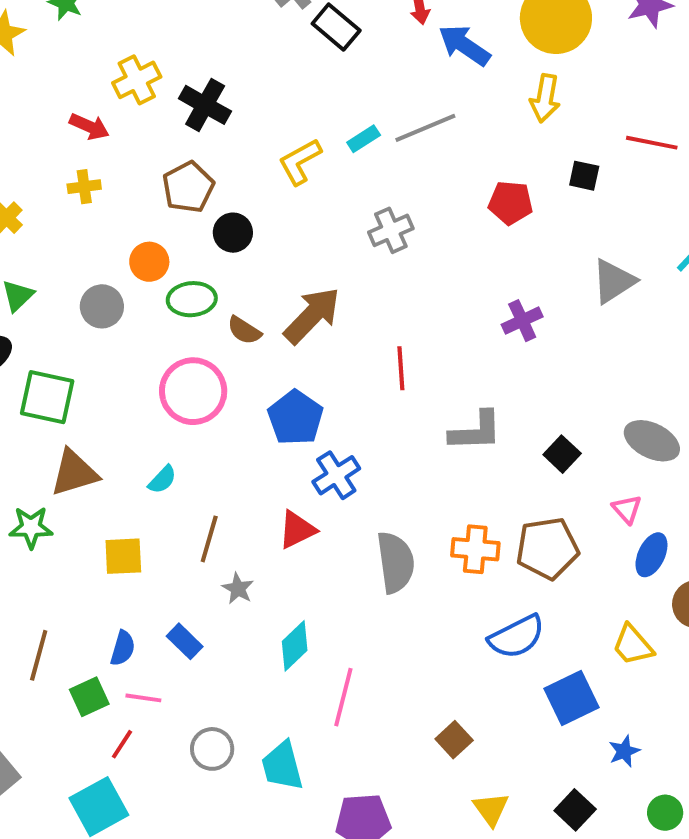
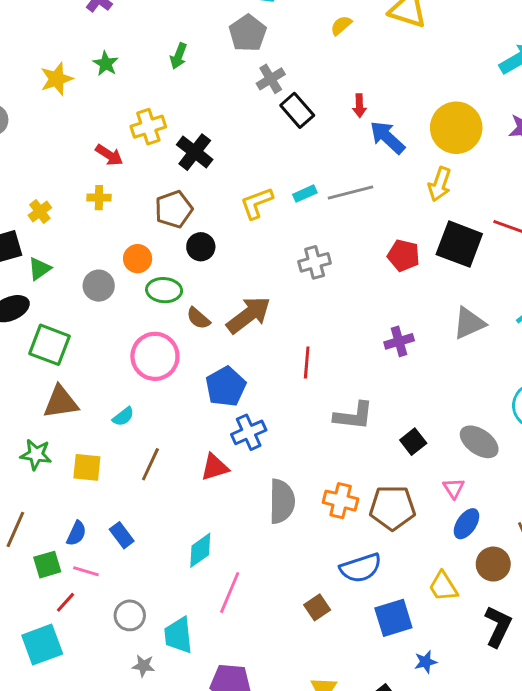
black square: (584, 176) -> (459, 244), size x2.0
green star: (31, 527) -> (36, 454), moved
gray star: (238, 589) -> (143, 666), moved, turned -30
brown square: (454, 740) -> (317, 607), moved

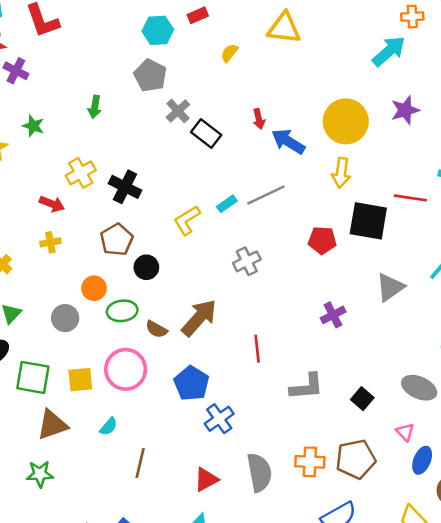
yellow square: (87, 467) -> (80, 380), moved
red triangle: (215, 467) -> (206, 479), moved

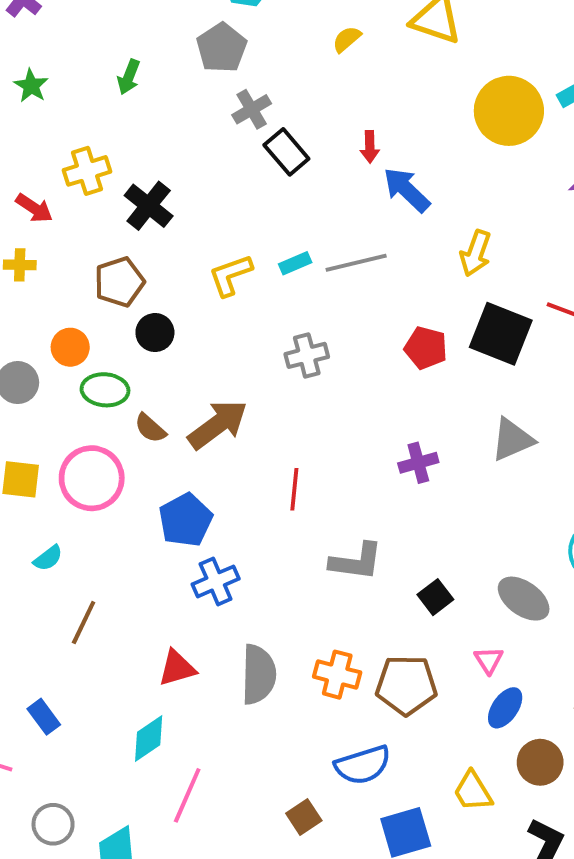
yellow circle: (346, 121) -> (509, 111), moved

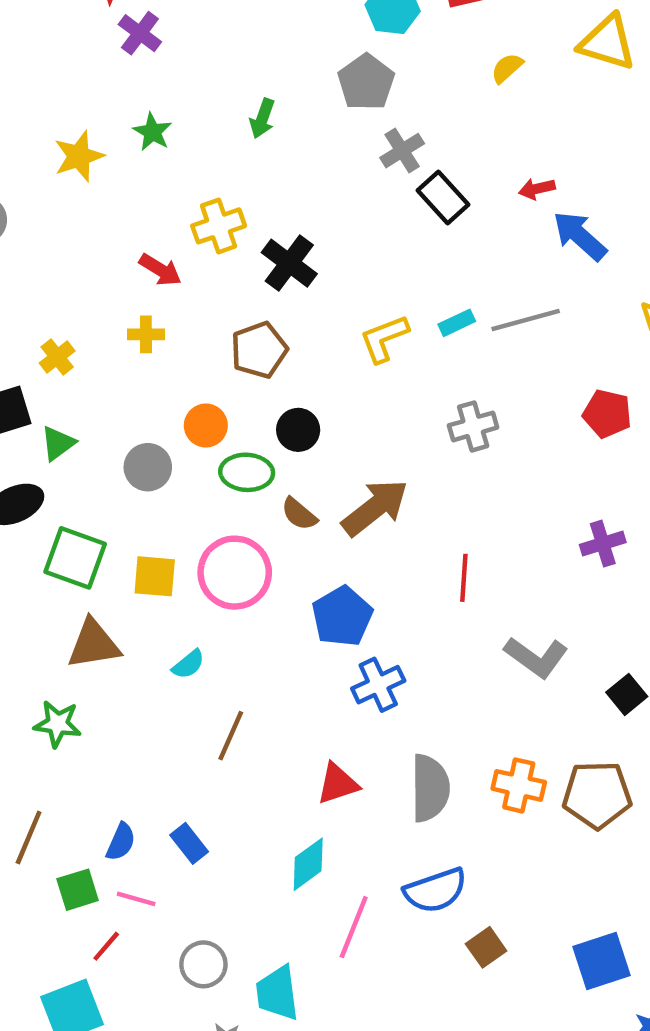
red arrow: (370, 147) -> (537, 189), turned 80
black circle: (155, 333) -> (298, 430), moved
gray L-shape: (356, 561) -> (536, 657), turned 30
blue semicircle: (363, 765) -> (435, 890), moved

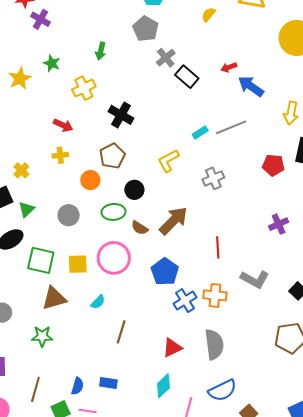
yellow cross: (219, 226) -> (84, 88), moved
yellow L-shape: (384, 338) -> (168, 161), moved
orange circle: (206, 425) -> (90, 180), moved
orange cross: (519, 785) -> (215, 295), moved
blue rectangle: (189, 843) -> (108, 383), turned -36

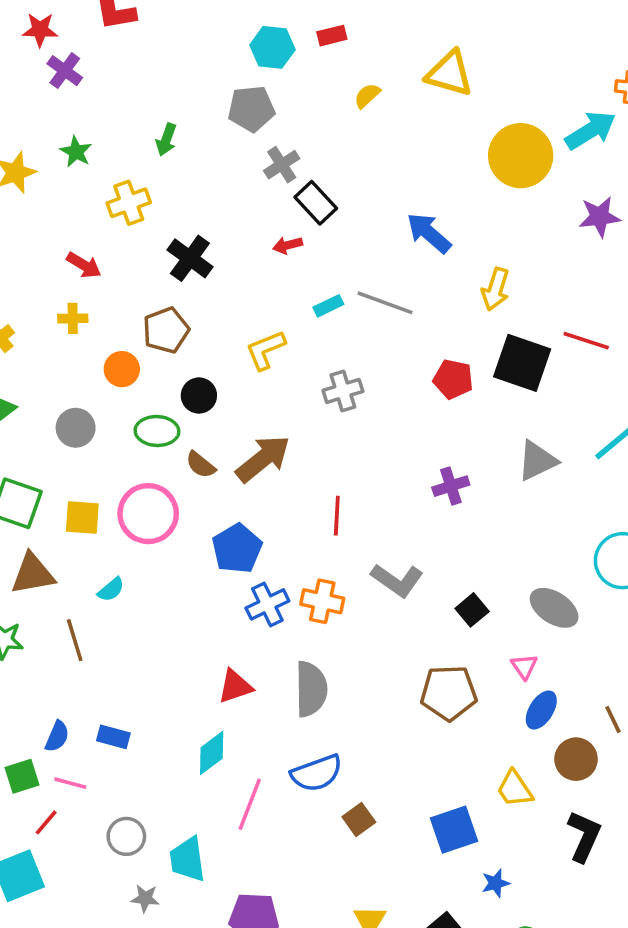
gray pentagon: (146, 29) -> (251, 109), turned 30
red arrow: (229, 67) -> (288, 245), moved
gray line: (231, 127) -> (385, 303), turned 36
brown line: (121, 332) -> (75, 640), moved, turned -40

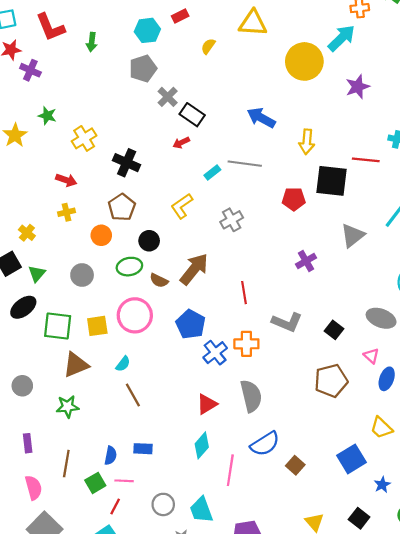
green arrow: (166, 140) -> (92, 42), moved
brown line: (75, 640) -> (133, 395), moved

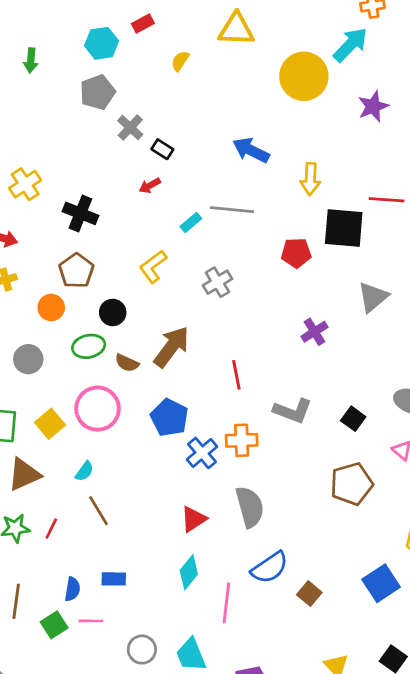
black rectangle: (192, 115) -> (162, 149), size x0.7
yellow square: (97, 326) -> (50, 424), turned -30
red line: (115, 507) -> (51, 529), moved

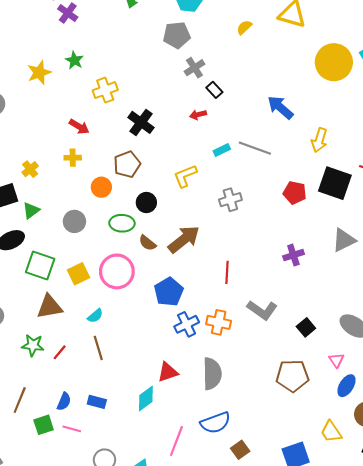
cyan diamond: (189, 572) -> (146, 398), moved

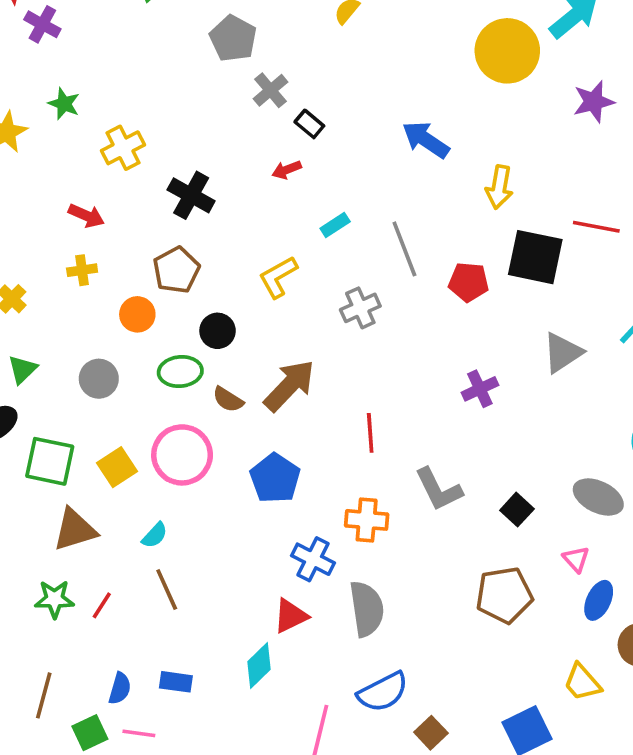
gray pentagon: (177, 35) -> (233, 38), turned -30
gray line: (255, 148) -> (404, 249), moved, turned 56
gray L-shape: (262, 310) -> (439, 489), turned 36
blue cross: (187, 324) -> (313, 559), moved, turned -30

